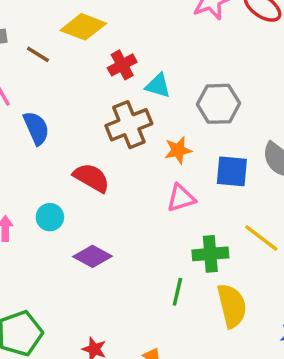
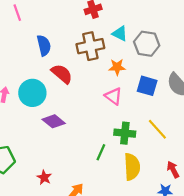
cyan triangle: (158, 86) -> (120, 34), moved
blue semicircle: (36, 128) -> (44, 45), moved
pink triangle: (181, 198) -> (113, 96), turned 42
cyan circle: (50, 217) -> (32, 93), size x1.6

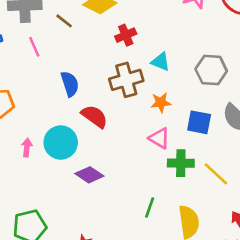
gray hexagon: (147, 44) -> (211, 70), moved
green cross: (125, 133) -> (181, 163), moved

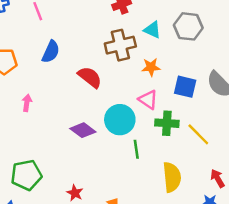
gray hexagon: (211, 70) -> (188, 26), moved
blue semicircle: (70, 84) -> (51, 52), moved, turned 40
cyan circle: (61, 143) -> (120, 120), moved
green line: (150, 207) -> (136, 149), moved, turned -30

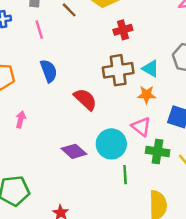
cyan triangle: (152, 30) -> (151, 69), moved
blue semicircle: (51, 52) -> (49, 71), turned -50

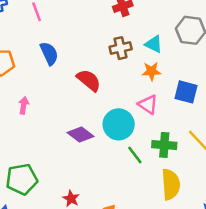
brown cross: (118, 70) -> (121, 48), size x0.7
green cross: (158, 151) -> (164, 145), moved
green line: (125, 175) -> (135, 155), turned -30

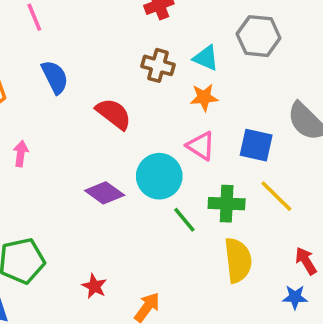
brown cross: (121, 48) -> (158, 65), turned 30
blue square: (186, 92) -> (256, 145), moved

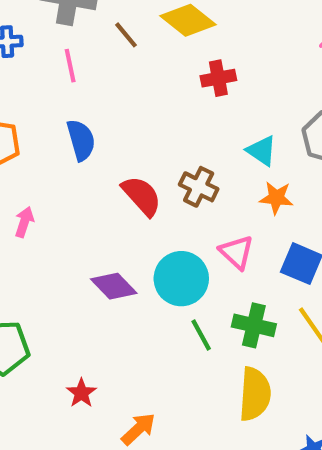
brown cross: (158, 65) -> (199, 187), moved
orange star: (204, 97) -> (276, 198), moved

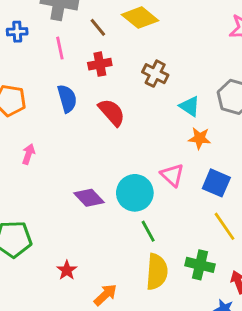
red cross: (218, 78) -> (100, 64), moved
brown cross: (199, 187) -> (155, 74), moved
red semicircle: (142, 196) -> (112, 112), moved
green cross: (254, 325) -> (200, 265), moved
yellow semicircle: (255, 394) -> (157, 272), moved

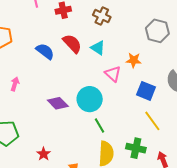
blue semicircle: (67, 99) -> (45, 51), moved, turned -36
cyan triangle: (190, 106) -> (98, 48), moved
pink arrow: (28, 154) -> (15, 84), moved
pink triangle: (172, 175) -> (113, 74), moved

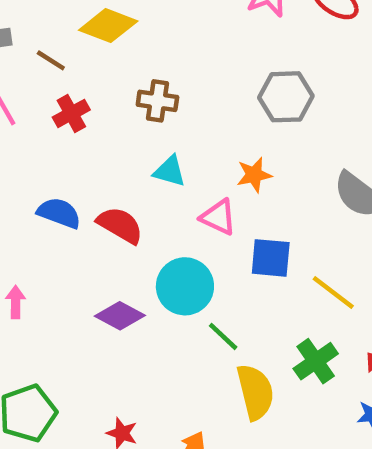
red semicircle: (72, 44) -> (120, 225), moved
blue square: (146, 91) -> (271, 258), moved
green cross: (136, 148) -> (316, 361), turned -30

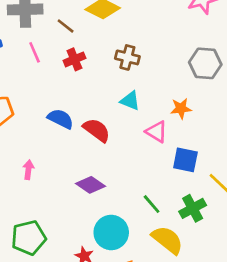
cyan circle: (185, 286) -> (111, 232), moved
green cross: (316, 361) -> (193, 208), moved
yellow semicircle: (255, 392) -> (167, 240), turned -44

